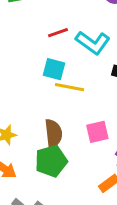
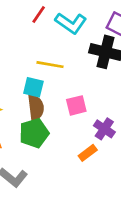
red line: (58, 33) -> (39, 14), turned -36
cyan square: (54, 69) -> (33, 87), moved

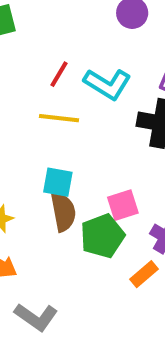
yellow line: (50, 65) -> (59, 118), moved
green pentagon: (34, 133) -> (102, 236), moved

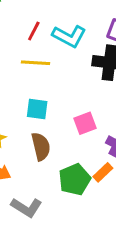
brown semicircle: (63, 212) -> (41, 146), moved
green pentagon: (102, 236) -> (75, 179), moved

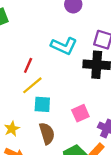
red line: (34, 31) -> (28, 65), moved
yellow line: (36, 63) -> (32, 85), moved, turned -40

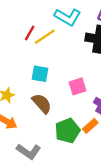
yellow line: (32, 85) -> (45, 37), moved
brown semicircle: (47, 133) -> (42, 103), turned -30

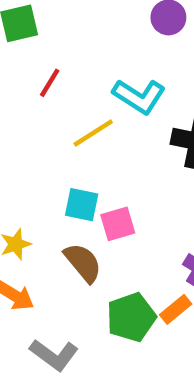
red line: (30, 33) -> (50, 83), moved
pink square: (78, 86) -> (118, 224), moved

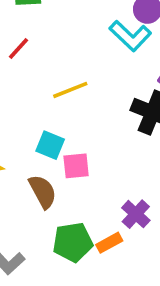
red line: (50, 83) -> (18, 49), moved
cyan L-shape: (139, 96) -> (130, 36), moved

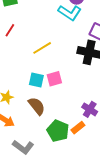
pink square: (76, 166) -> (54, 79), moved
green pentagon: (73, 242) -> (58, 131), turned -30

